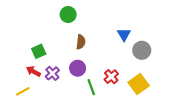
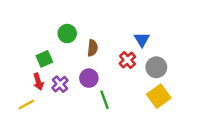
green circle: (68, 15) -> (67, 34), moved
gray circle: (142, 50) -> (156, 67), moved
red arrow: (33, 71) -> (38, 82), turned -136
red cross: (111, 77) -> (127, 60), moved

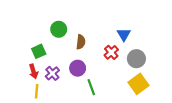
yellow line: (26, 105) -> (37, 91), moved, turned -56

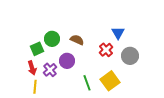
green circle: (59, 29) -> (52, 39), moved
brown semicircle: (81, 42) -> (77, 40), turned -72
purple circle: (78, 68) -> (67, 61), moved
yellow square: (139, 84) -> (110, 81), moved

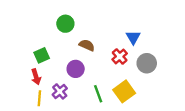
green circle: (52, 39) -> (65, 24), moved
purple cross: (50, 70) -> (60, 91), moved

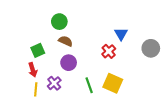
brown semicircle: (87, 45) -> (66, 41), moved
gray circle: (147, 63) -> (151, 48), moved
yellow square: (124, 91) -> (113, 83), turned -30

